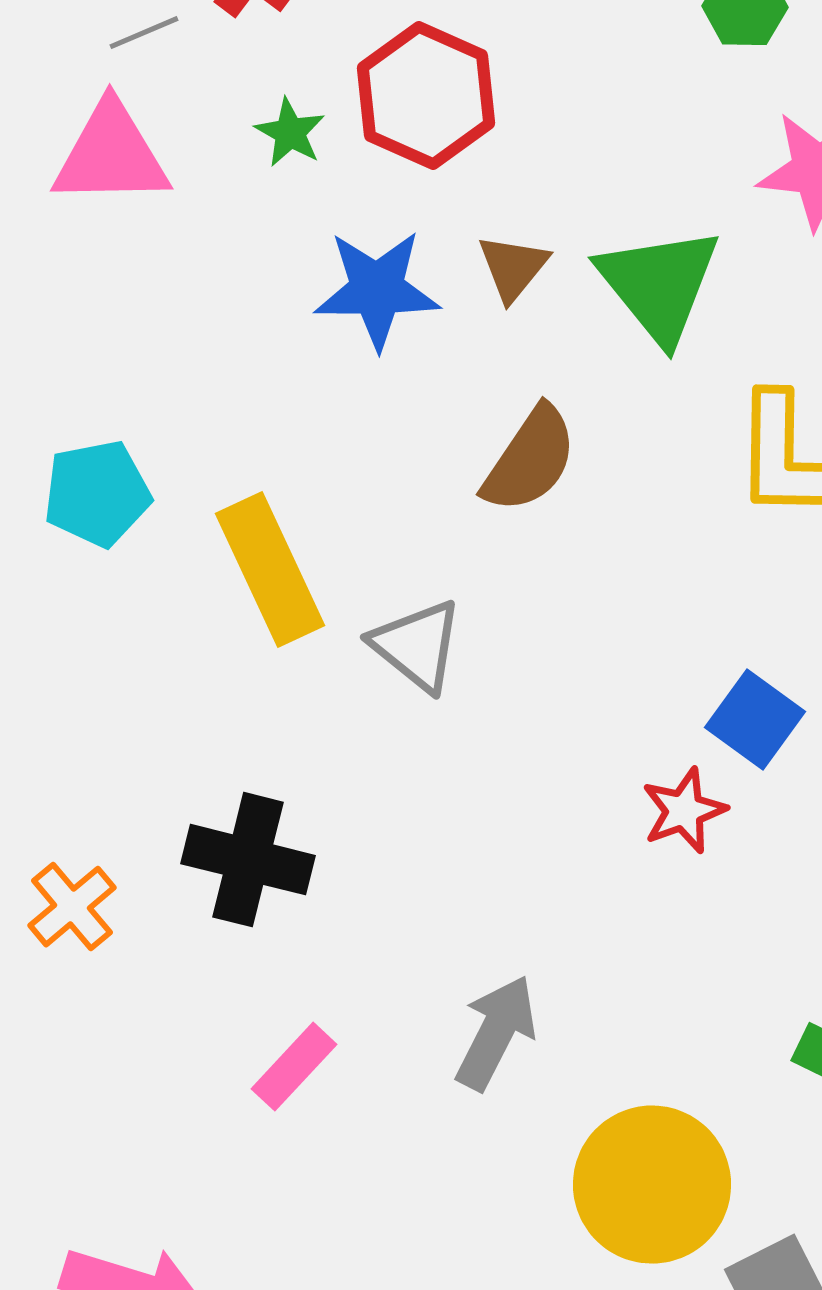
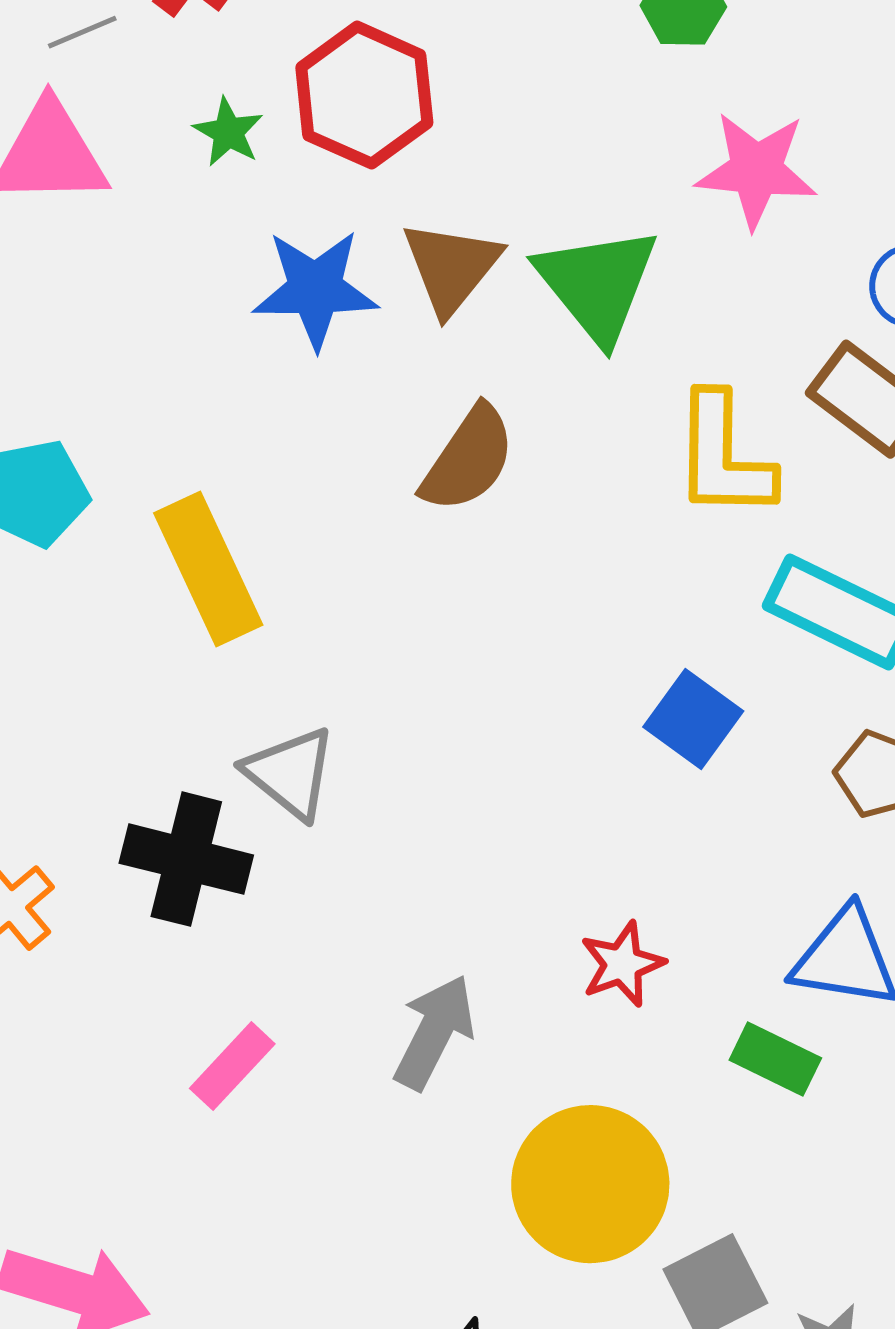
brown triangle: (513, 268) -> (451, 267), size x1.4
gray triangle: (417, 646) -> (290, 773), moved
red star: (684, 811) -> (622, 964), moved

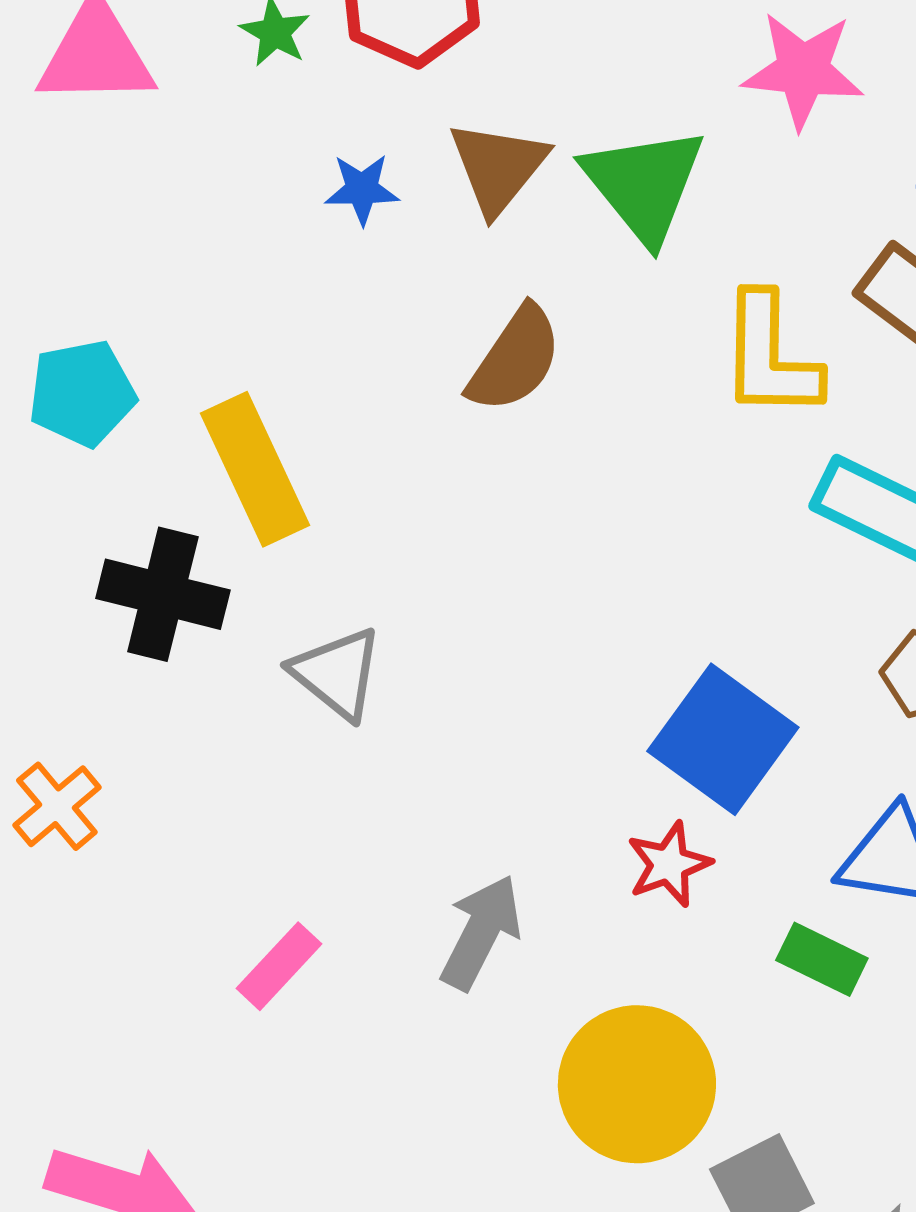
blue star: (315, 289) -> (362, 189), size x0.6
blue square: (693, 719) -> (723, 739), moved, size x1.5
black cross: (186, 859) -> (163, 594), moved

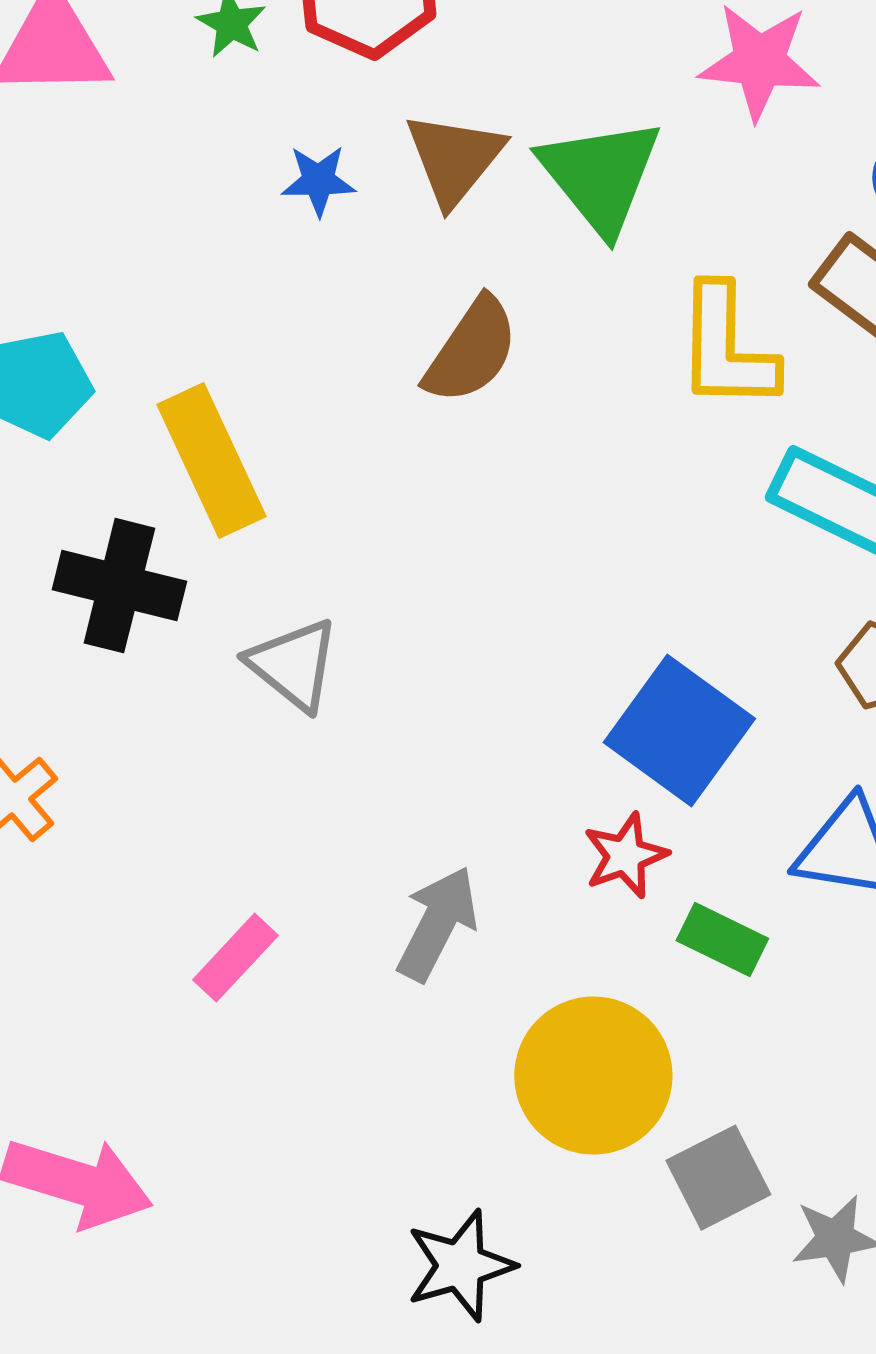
green rectangle: (822, 959) -> (722, 940), moved

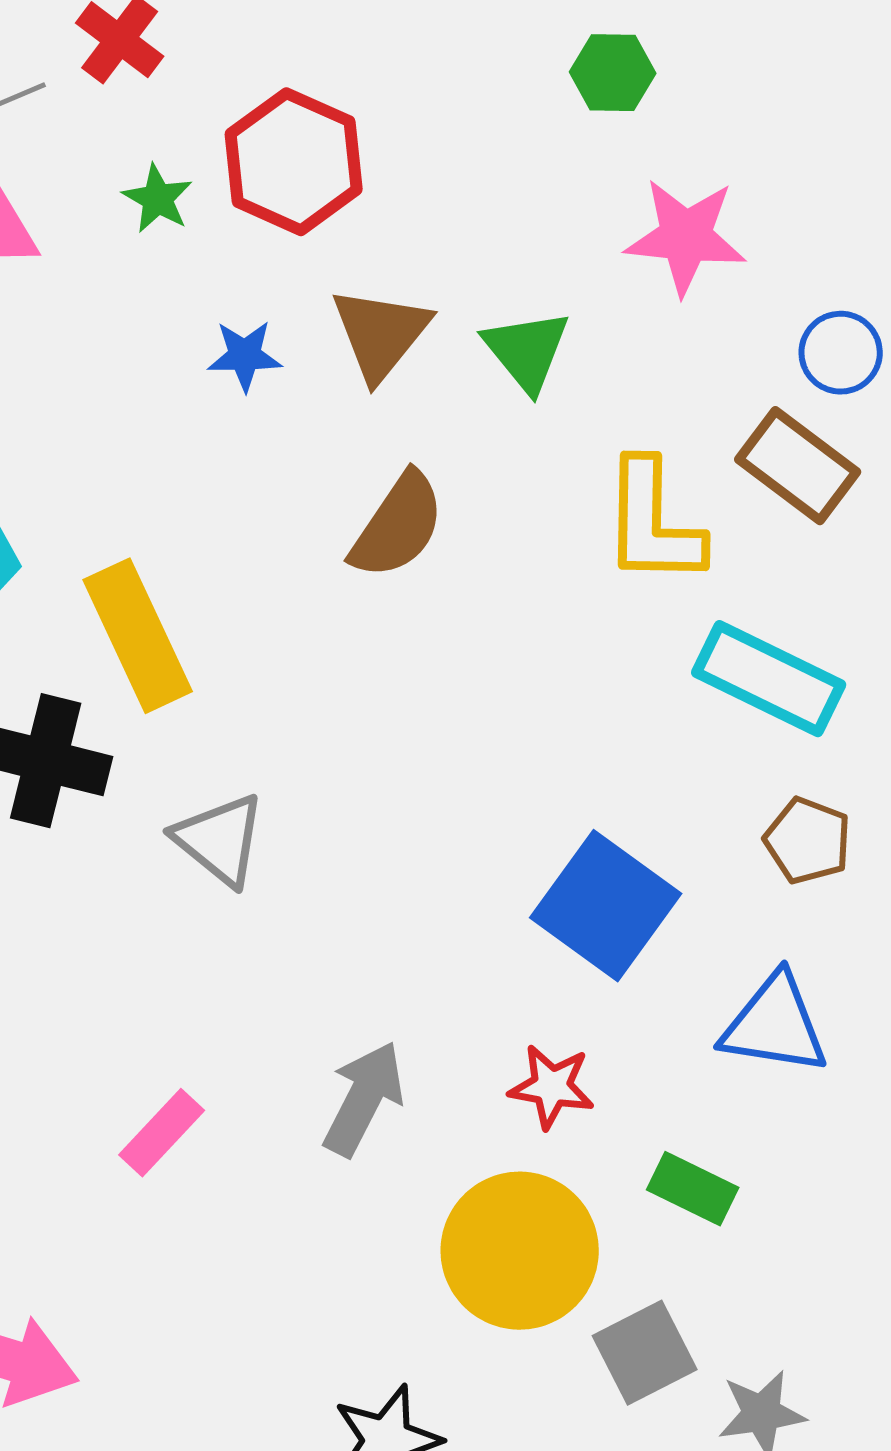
green triangle: (600, 176) -> (527, 351), size x0.7
red star: (625, 856) -> (552, 1087), moved, turned 30
green rectangle: (722, 940) -> (693, 1189), moved

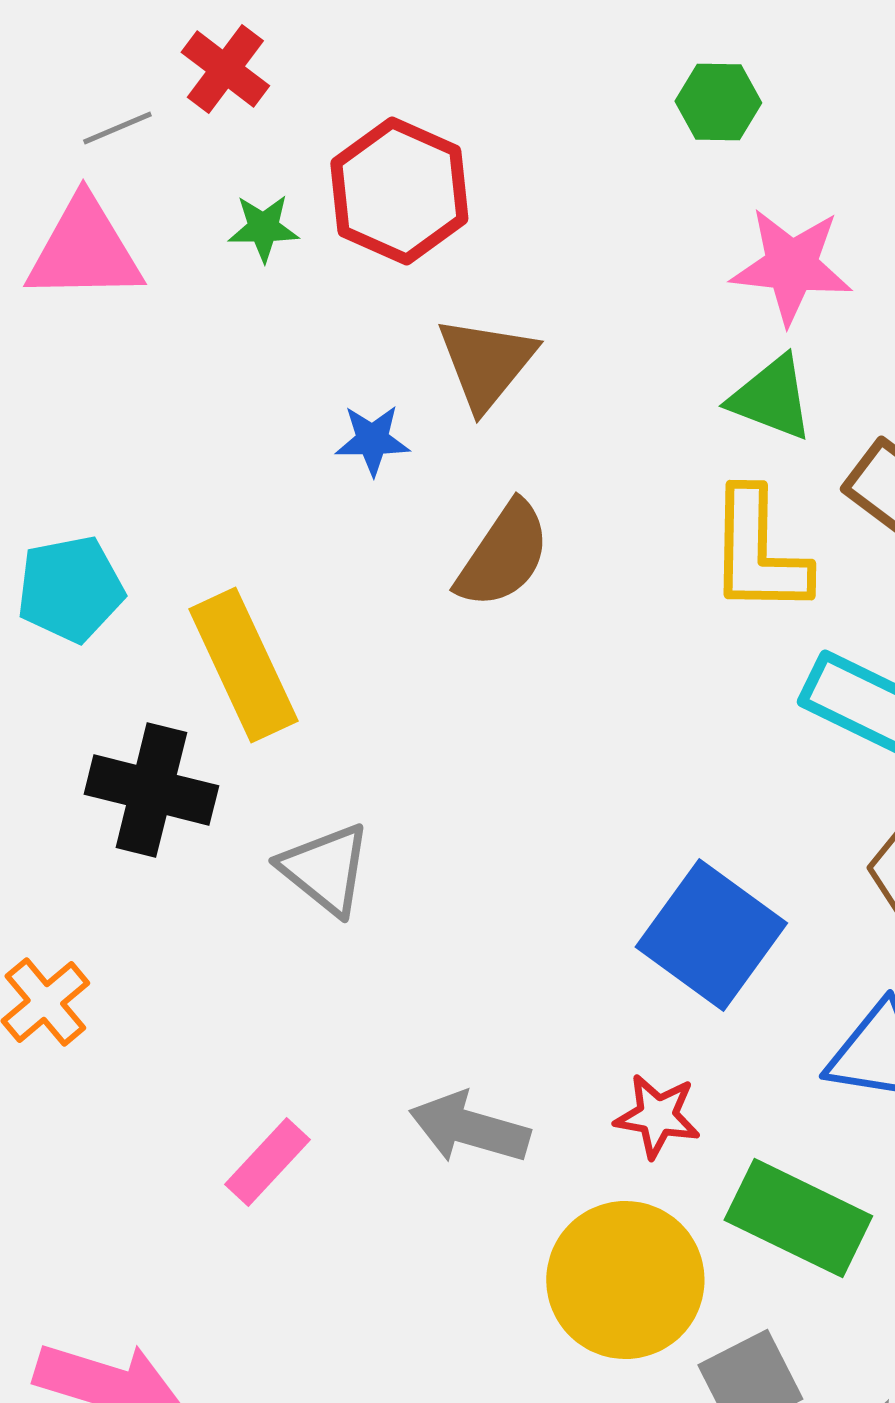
green star: (158, 199) -> (263, 228), turned -30
green triangle: (527, 351) -> (771, 398), moved, turned -30
blue star: (245, 356) -> (372, 440), moved
gray arrow: (364, 1099) -> (469, 1128), turned -101
green rectangle: (693, 1189) -> (798, 1218), size x1.6

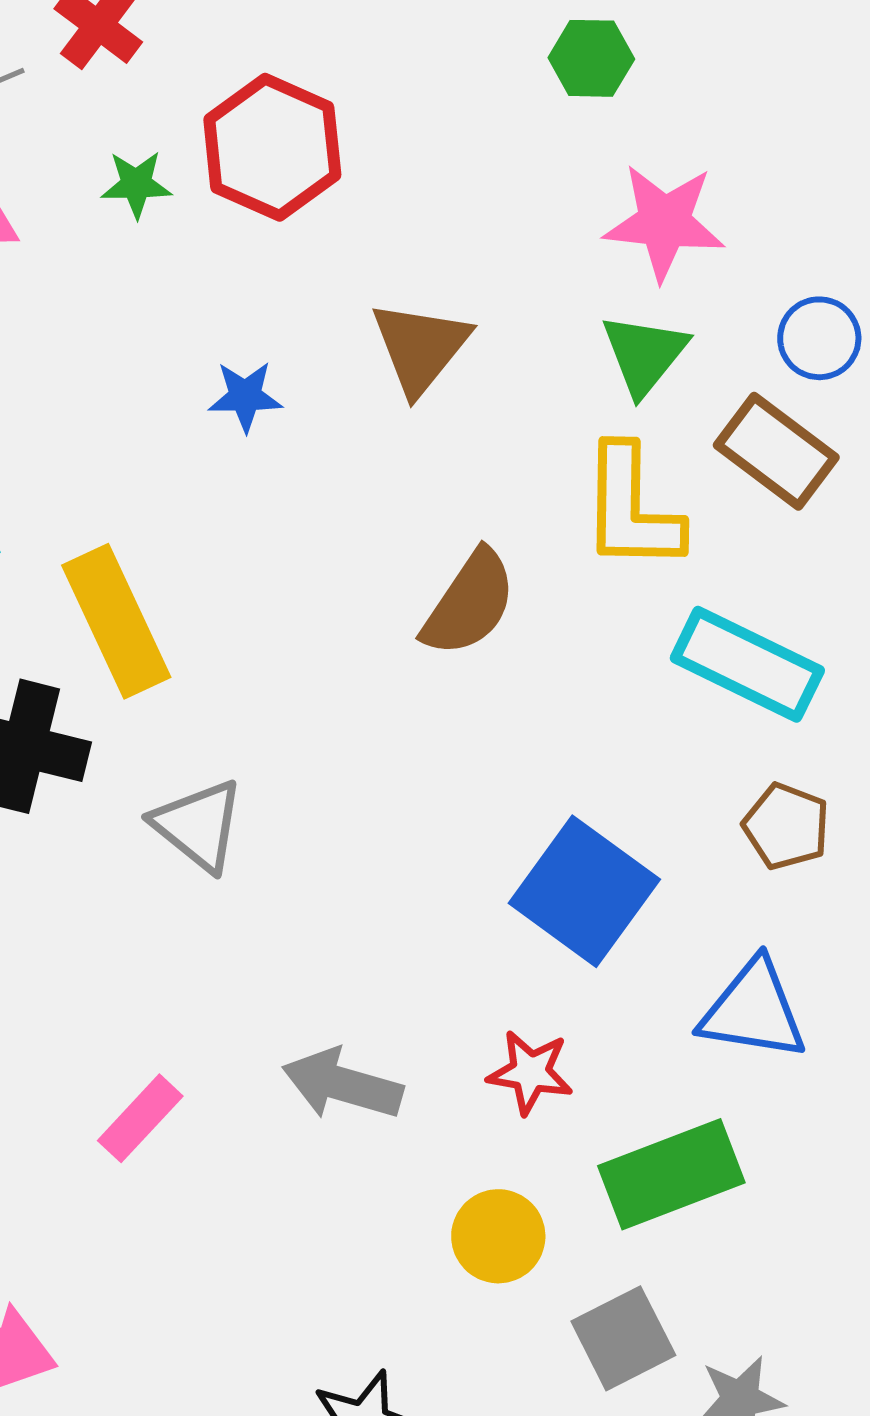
brown triangle: (486, 363) -> (420, 347), moved
green triangle: (771, 398) -> (644, 354), turned 48
brown semicircle: (503, 555) -> (469, 603), moved
green rectangle: (798, 1218) -> (671, 1174), turned -47
yellow circle: (625, 1280) -> (498, 1236), size x0.6

